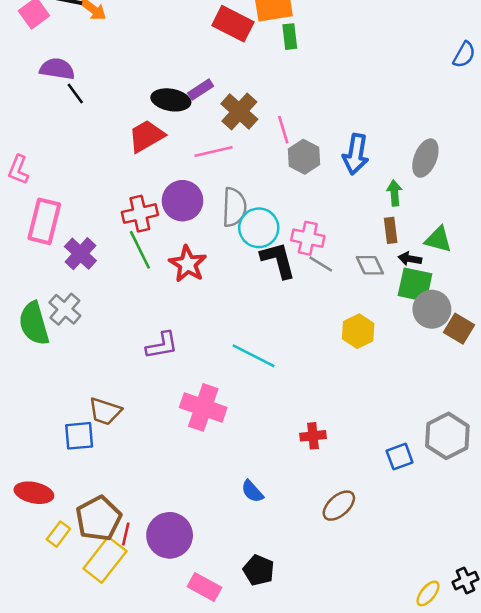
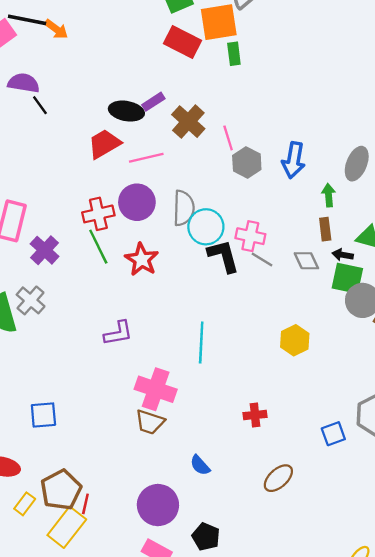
pink line: (214, 152) -> (146, 158), moved
yellow hexagon: (358, 331) -> (295, 340), moved
cyan line: (254, 356) -> (201, 343), turned 66
brown trapezoid: (105, 411) -> (150, 422), moved
purple circle: (170, 535) -> (158, 505), moved

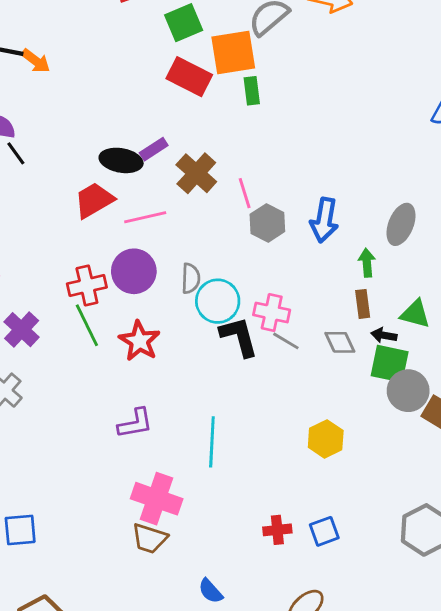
gray semicircle: (184, 208) -> (191, 278), size x0.7
purple L-shape: (118, 333) -> (135, 423), moved
blue square: (333, 434) -> (324, 531), moved

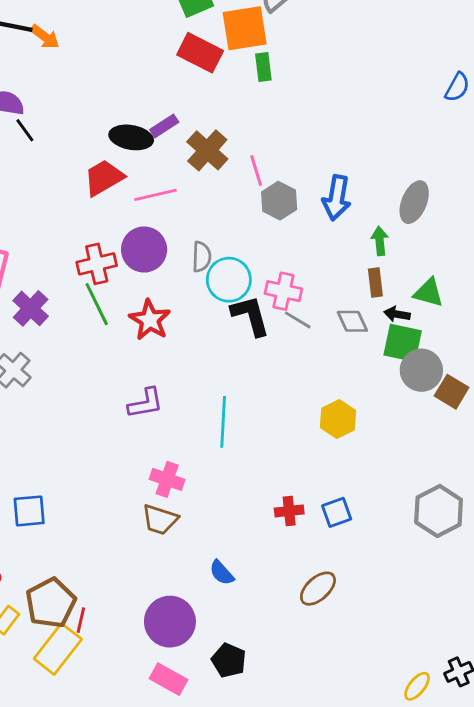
pink cross: (157, 499) -> (167, 479), size x0.7

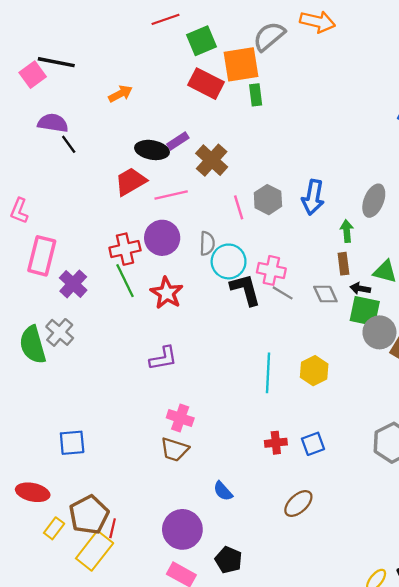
orange arrow: (45, 37) -> (120, 94), moved, turned -65
pink line: (256, 170) -> (239, 207), moved
cyan line: (223, 422) -> (268, 373), moved

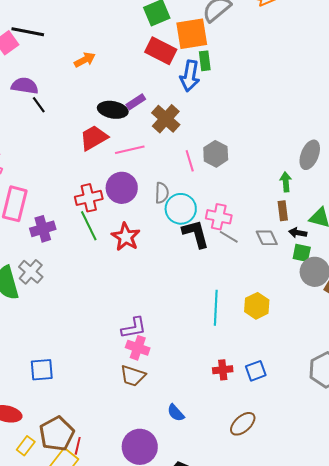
blue arrow: (313, 197) -> (190, 76), moved
purple cross: (73, 284) -> (43, 229), turned 30
green square: (365, 311) -> (302, 253), size x0.7
purple L-shape: (163, 358) -> (134, 328), moved

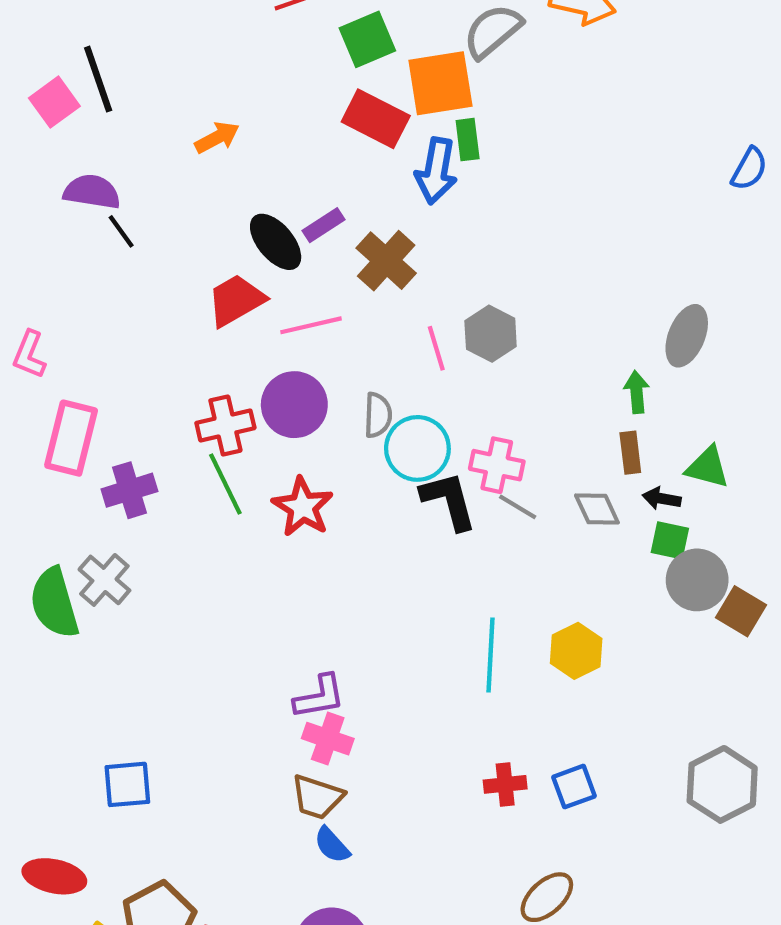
black line: (28, 32) -> (98, 79), turned 60
black ellipse: (113, 110) -> (276, 242), turned 40
blue semicircle: (176, 413) -> (332, 845), moved

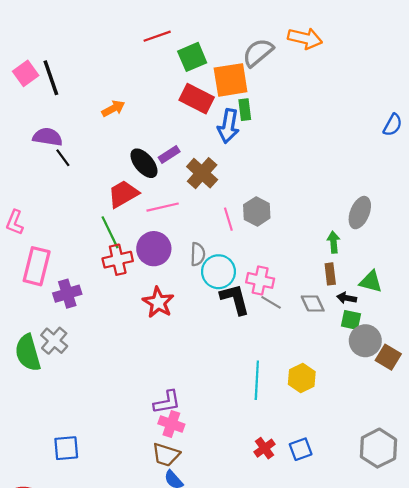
pink square: (54, 102) -> (26, 73), moved
green line: (225, 484) -> (110, 232), moved
red cross: (505, 784) -> (264, 448), turned -30

